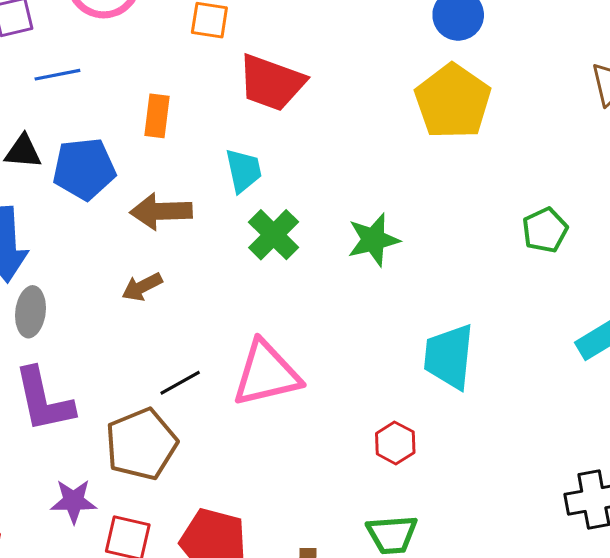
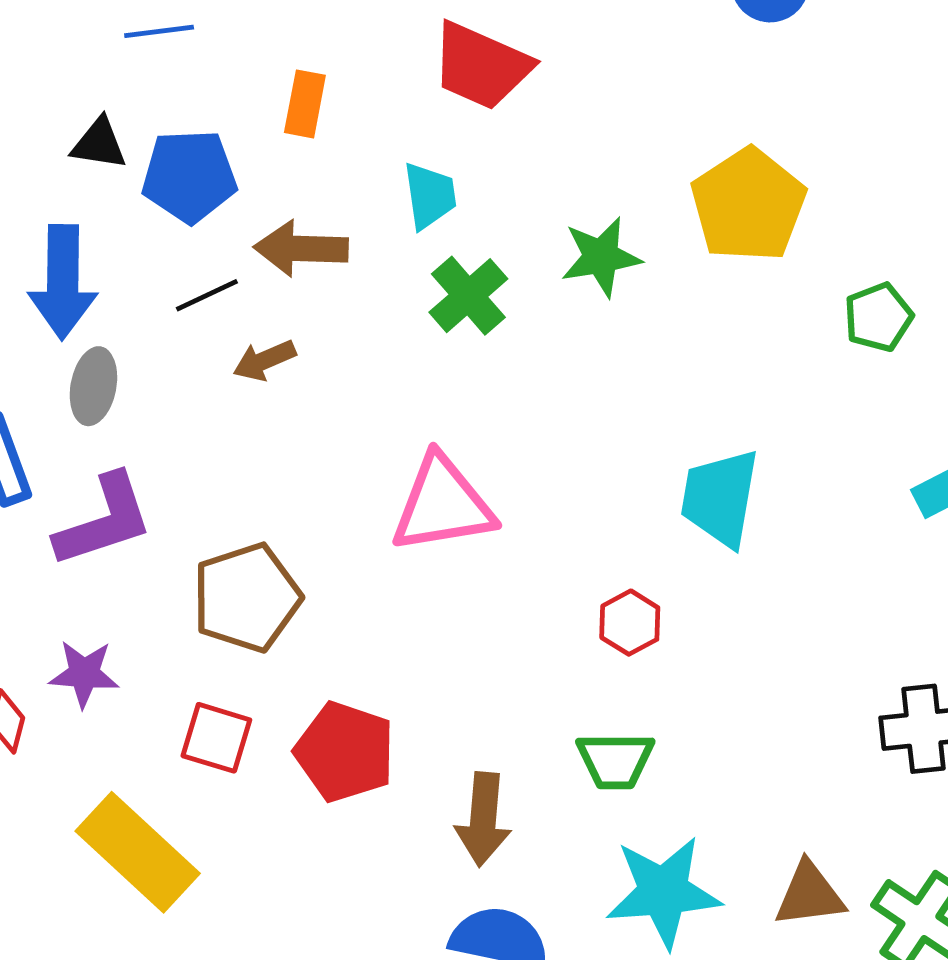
yellow pentagon: (453, 101) -> (748, 205), moved
green star: (373, 240) -> (601, 257), moved
black line: (180, 383) -> (207, 295), moved
purple L-shape: (44, 400) -> (104, 521), turned -100
purple star: (74, 501) -> (84, 674), moved

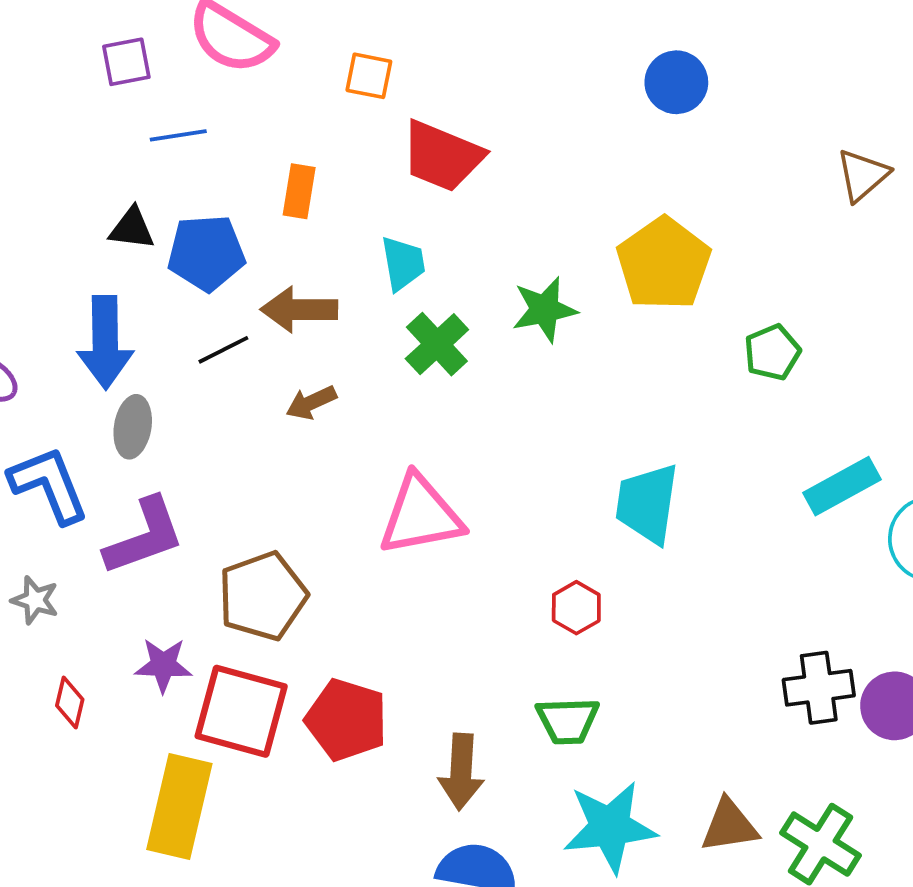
brown arrow: (264, 360) -> (311, 403), moved
purple star: (84, 674) -> (163, 665), moved
red square: (216, 738) -> (241, 711), size x1.6
yellow rectangle: (138, 852) -> (179, 807), turned 62

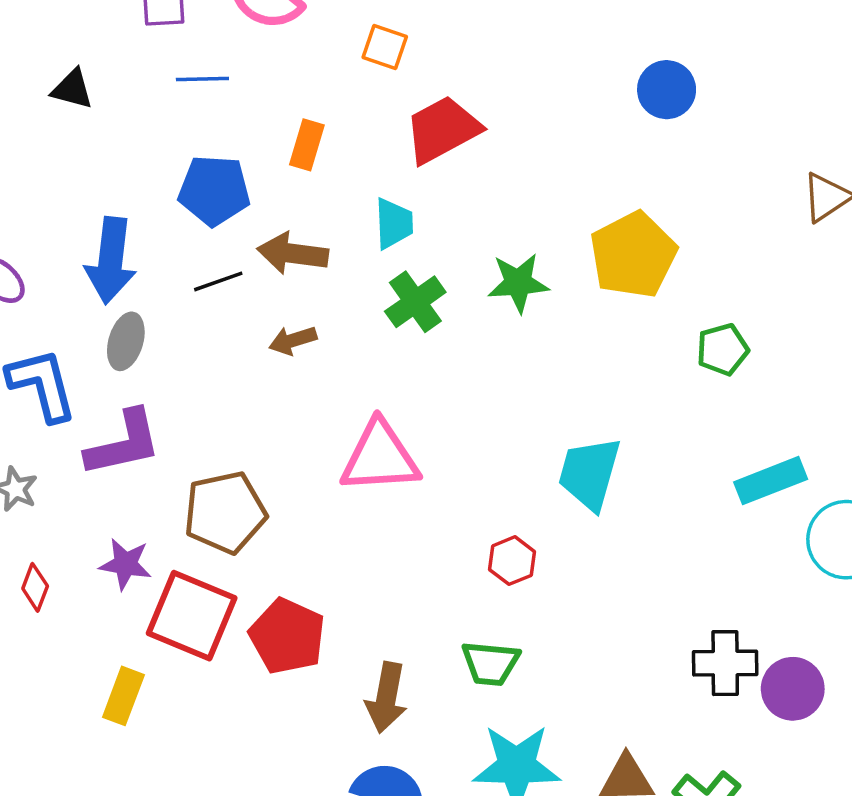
red trapezoid: (442, 156) -> (443, 130), turned 122
black triangle: (132, 228) -> (72, 89), moved
yellow rectangle: (179, 807) -> (123, 696), size x0.6

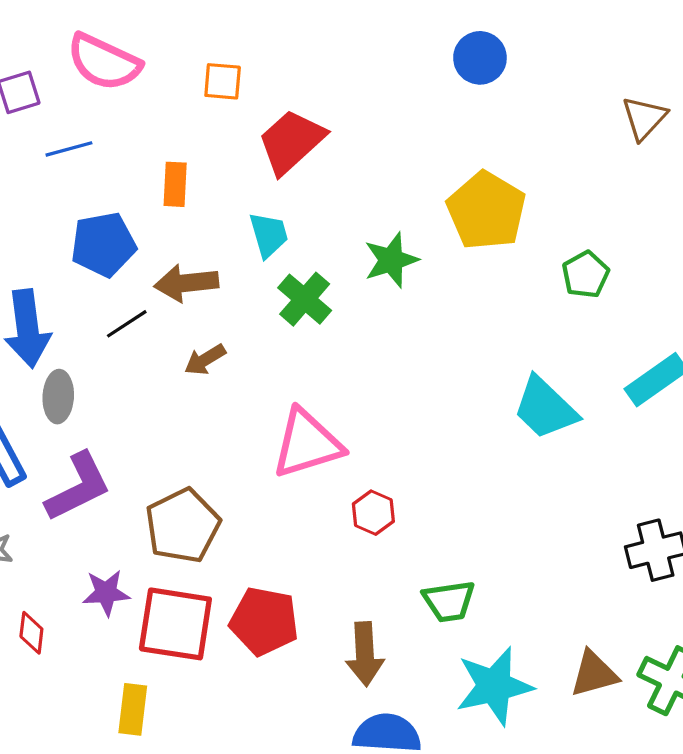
cyan trapezoid: (589, 473) -> (545, 408), moved, turned -48
red hexagon: (512, 561) -> (373, 513), moved

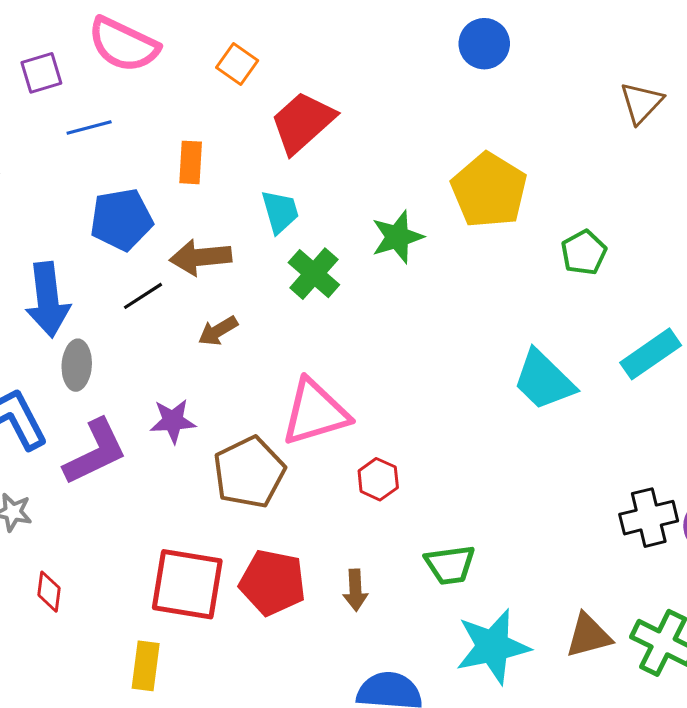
orange square: (223, 81) -> (237, 64), turned 30
brown pentagon: (183, 526) -> (249, 472), moved
purple star: (106, 593) -> (173, 421), moved
brown arrow: (365, 654) -> (355, 590), moved, size x0.7

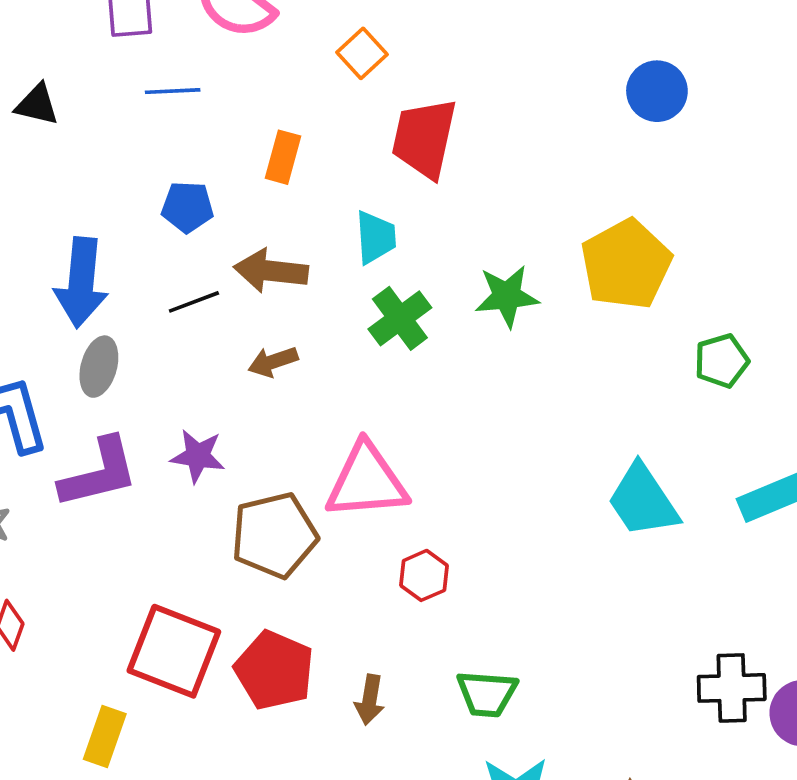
red trapezoid: (303, 122) -> (424, 138), turned -48
blue pentagon: (121, 220) -> (187, 207), size x0.7

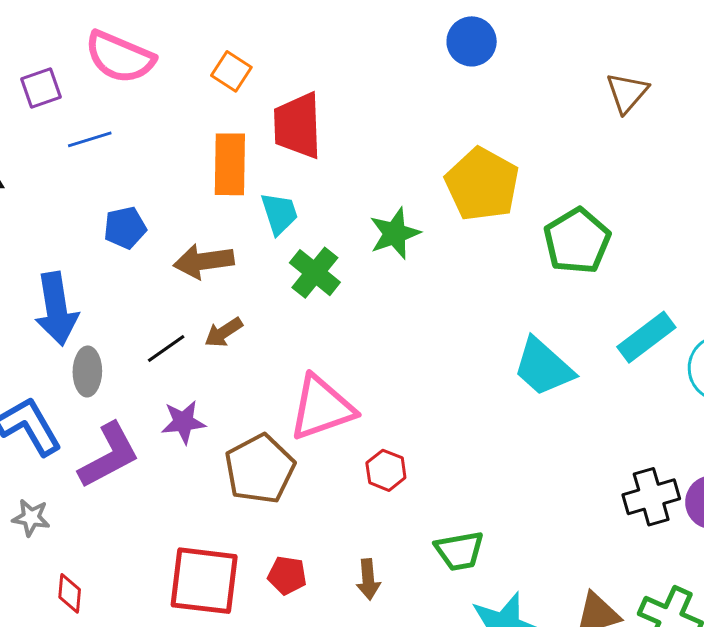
orange rectangle: (283, 157) -> (230, 164), moved, size x1.5
black line: (194, 302) -> (166, 349), moved
green pentagon: (722, 361) -> (577, 241), size x1.5
red pentagon: (274, 670) -> (287, 575), size x0.6

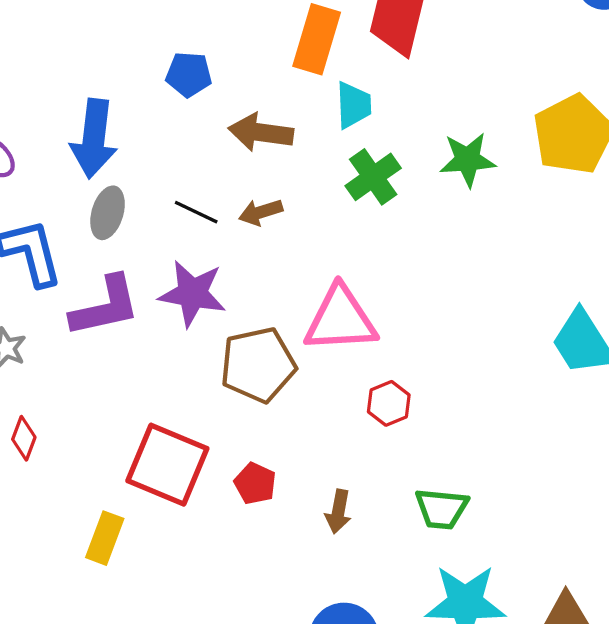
black line: (166, 349) -> (196, 212), turned 45
purple star: (183, 422) -> (192, 294), size x1.4

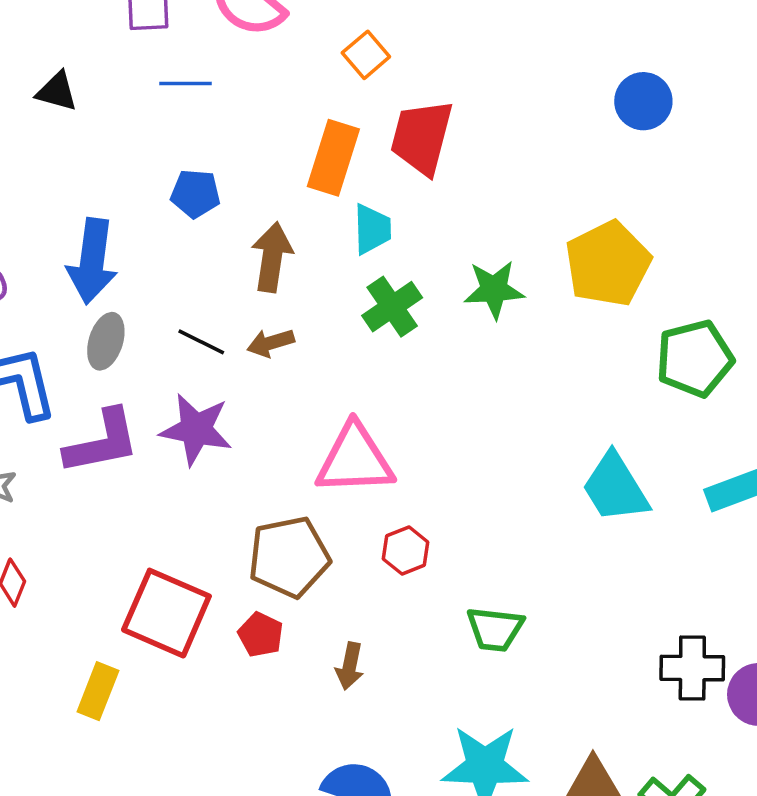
brown arrow: (261, 132) -> (272, 257), turned 90
brown pentagon: (258, 365) -> (289, 557), moved
green trapezoid: (441, 509) -> (495, 629), moved

